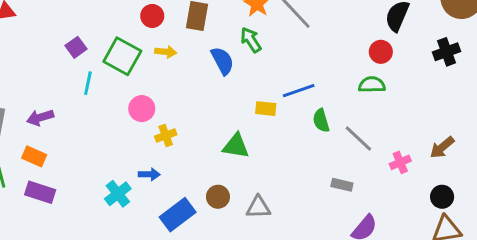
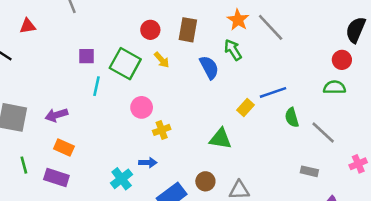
purple square: (76, 47) -> (86, 56), turned 36
yellow arrow: (166, 52) -> (162, 60), turned 42
yellow rectangle: (266, 109) -> (246, 107), turned -54
orange rectangle: (34, 156) -> (64, 148), moved
pink cross: (400, 162) -> (358, 164), moved

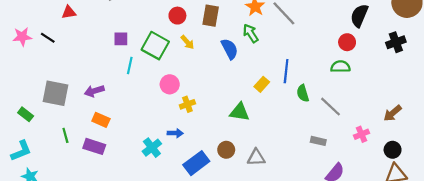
blue line: (273, 92) -> (286, 71), turned -65

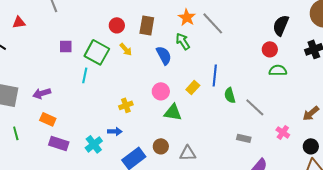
cyan line: (130, 65) -> (85, 75), moved
green semicircle: (340, 67) -> (278, 70), moved
pink circle: (170, 84) -> (161, 91), moved
pink cross: (362, 134) -> (283, 132), turned -32
purple rectangle: (94, 146) -> (59, 143), moved

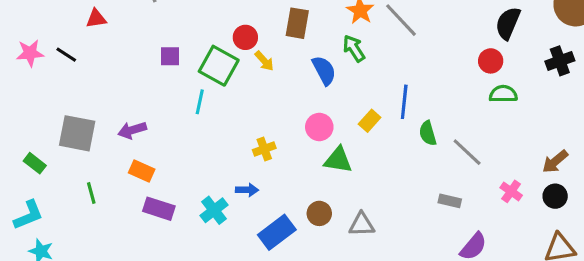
red circle: (117, 25) -> (245, 37), moved
black circle: (311, 146) -> (555, 196), moved

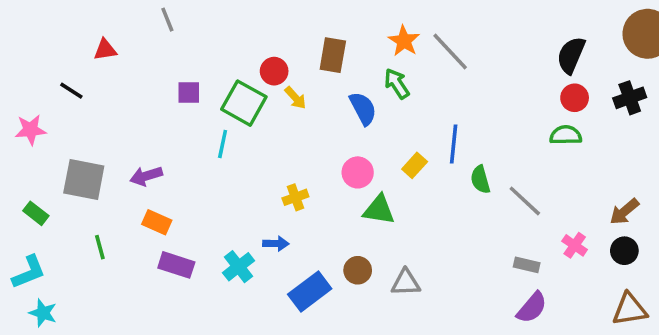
pink star: (30, 53) -> (31, 130), moved
red circle: (491, 61) -> (575, 98), moved
gray rectangle: (450, 201) -> (527, 265), moved

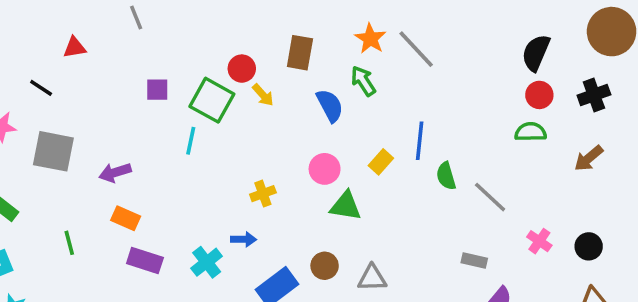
gray square: (84, 180) -> (53, 151), moved
brown arrow: (624, 212) -> (589, 158), moved
gray rectangle: (527, 265) -> (474, 260), moved

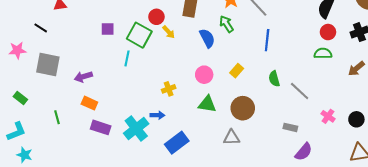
blue line: (420, 141) -> (267, 40), moved
green triangle: (346, 206) -> (207, 104), moved
cyan cross: (207, 262) -> (136, 128), size x1.4
brown circle: (325, 266) -> (243, 108), moved, size x1.5

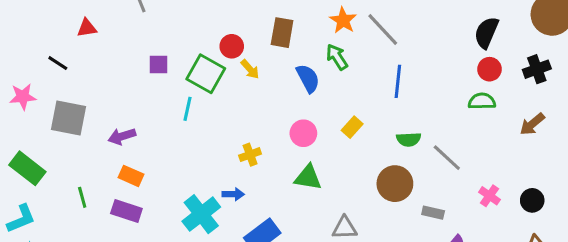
green semicircle: (274, 79) -> (409, 139), turned -77
green rectangle: (20, 98) -> (27, 168), size x1.6
brown circle: (243, 108) -> (395, 184), moved
purple rectangle: (101, 127) -> (126, 211), moved

